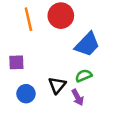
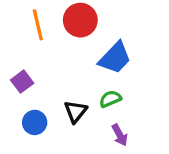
purple square: (16, 62) -> (22, 82), turned -35
purple arrow: (78, 97) -> (120, 135), moved

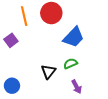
purple square: (22, 82) -> (11, 40), moved
blue circle: (35, 122) -> (12, 86), moved

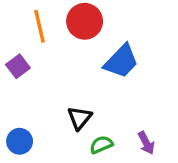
green semicircle: (70, 63) -> (101, 145), moved
purple arrow: (77, 87) -> (146, 143), moved

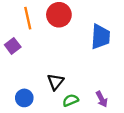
blue trapezoid: (121, 61) -> (101, 37), moved, turned -40
blue circle: (20, 141) -> (24, 98), moved

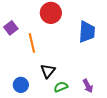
orange line: (28, 18) -> (32, 43), moved
purple square: (13, 46) -> (11, 28), moved

